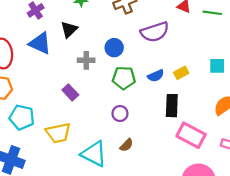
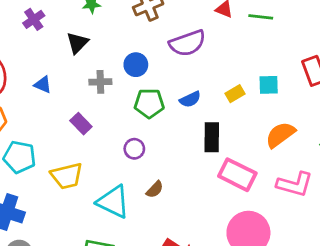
blue triangle: (40, 43) -> (43, 85), moved, size x0.6
yellow rectangle: (181, 73) -> (235, 94), moved
purple circle: (120, 114) -> (134, 149), moved

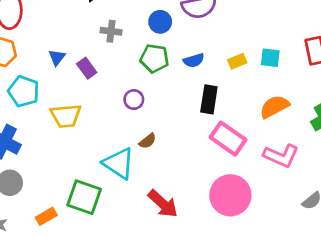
blue circle: (136, 65) -> (160, 22), moved
blue triangle: (43, 85) -> (57, 57), moved, turned 36
cyan triangle: (113, 202) -> (119, 163), moved

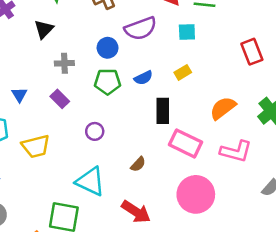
cyan square: (270, 58) -> (187, 32), moved
purple rectangle: (87, 68) -> (60, 99), moved
purple circle: (134, 100) -> (95, 131), moved
brown semicircle: (148, 141) -> (138, 164), moved

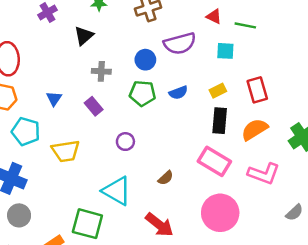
red rectangle: (252, 52) -> (257, 90), moved
black rectangle: (163, 111) -> (220, 121), moved

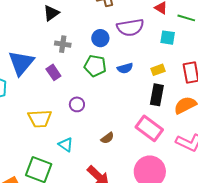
blue triangle: (54, 99) -> (21, 63), size x2.0
yellow trapezoid: (66, 151) -> (40, 119), moved
cyan triangle: (117, 191) -> (66, 145), size x0.6

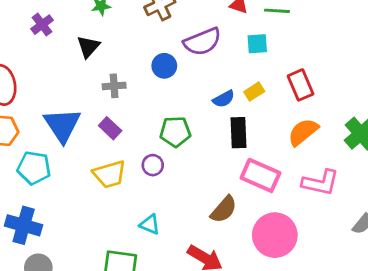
green pentagon: (95, 66) -> (175, 132), moved
blue semicircle: (125, 68) -> (224, 99), moved
black rectangle: (157, 95) -> (239, 133), moved
yellow trapezoid: (40, 119) -> (110, 174), moved
brown semicircle: (107, 138) -> (224, 209), moved, size x1.5

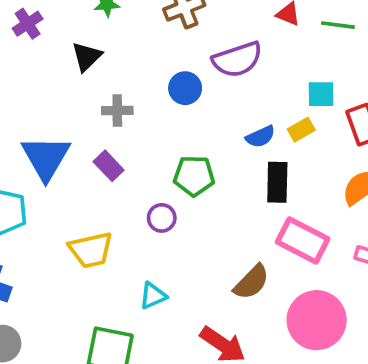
cyan square: (257, 44) -> (321, 94), moved
yellow trapezoid: (110, 174) -> (91, 250), moved
cyan triangle: (150, 224) -> (153, 296), turned -50

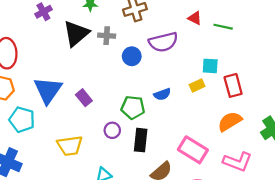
black triangle: (87, 57) -> (76, 33), size x1.5
gray cross: (117, 111) -> (107, 36), moved
blue semicircle: (260, 137) -> (162, 94), moved
black rectangle: (277, 182) -> (141, 140), moved

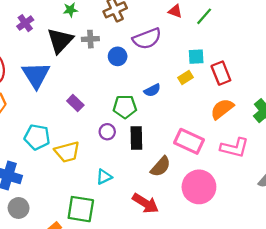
green line: (223, 27) -> (204, 16), turned -54
blue triangle: (48, 90) -> (36, 75), moved
cyan pentagon: (22, 120) -> (37, 137), moved

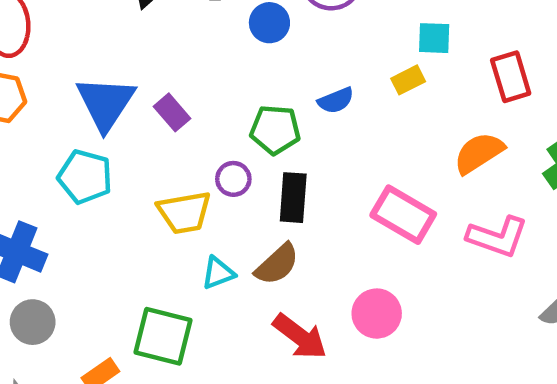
red rectangle: (221, 73) -> (511, 77), moved
blue triangle: (36, 75) -> (106, 103), moved
yellow trapezoid: (67, 152) -> (184, 212), moved
brown semicircle: (161, 167) -> (277, 264), moved
pink circle: (199, 187) -> (377, 314), moved, size x0.7

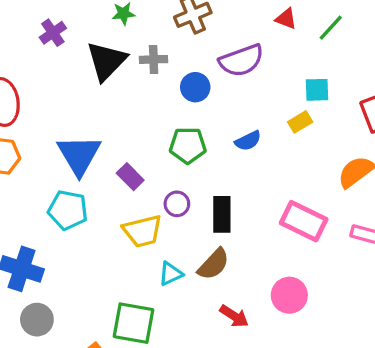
purple rectangle: (172, 112) -> (130, 177), moved
green pentagon: (275, 130) -> (188, 145), moved
red arrow: (300, 336) -> (234, 316), size x0.7

